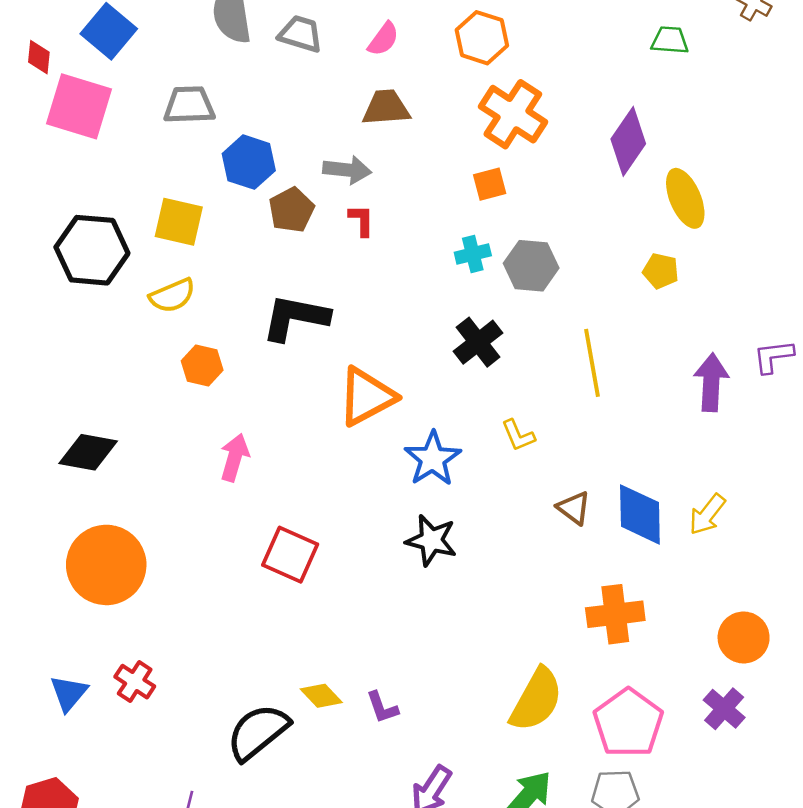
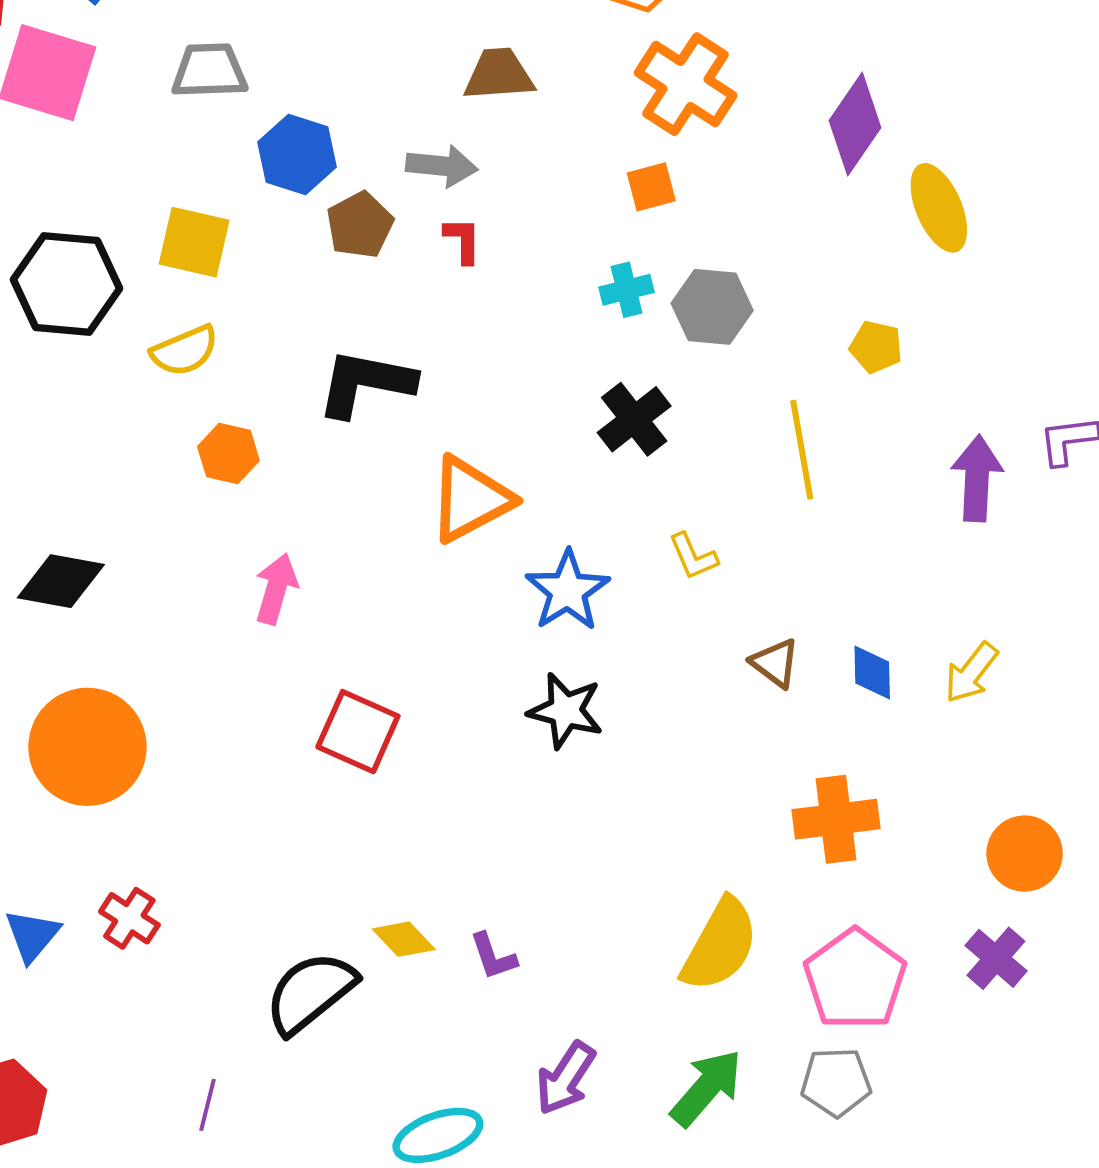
yellow pentagon: (661, 271) -> (876, 347), moved
blue diamond: (640, 514) -> (872, 673), size x0.6

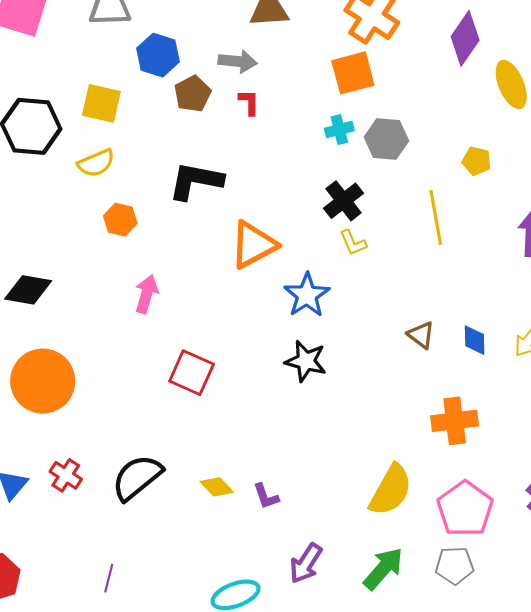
orange square: (651, 187) -> (353, 73), size x1.6
yellow L-shape: (693, 556) -> (353, 243), moved
black semicircle: (310, 993) -> (137, 477), moved

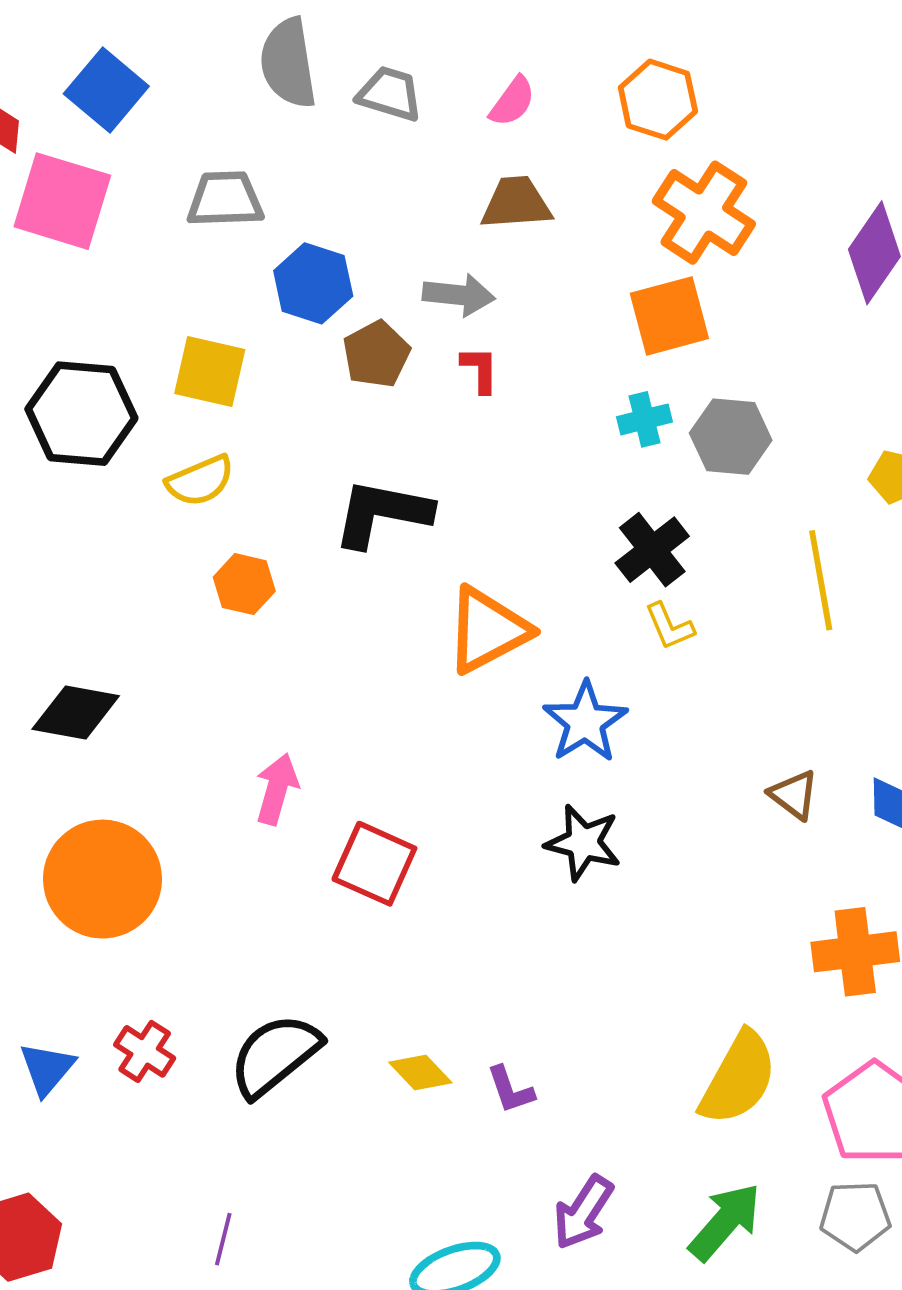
pink arrow: (146, 294) -> (277, 789), moved

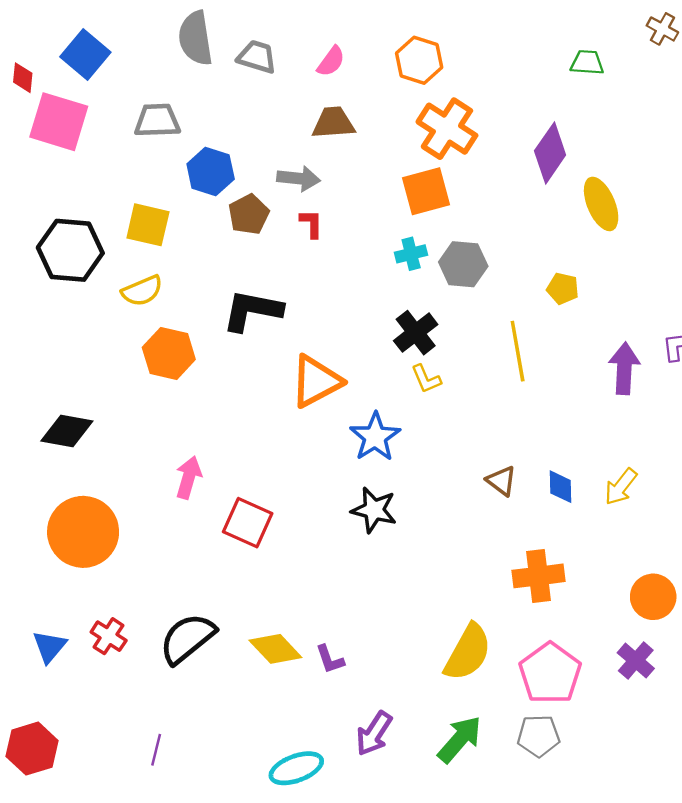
orange hexagon: (244, 584) -> (169, 353), size x1.4
yellow diamond: (420, 1072) -> (275, 649), size x1.4

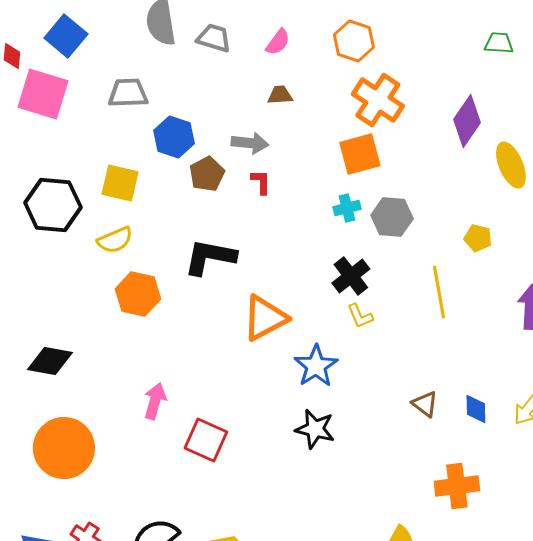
brown trapezoid: (333, 123) -> (280, 95), size x0.7

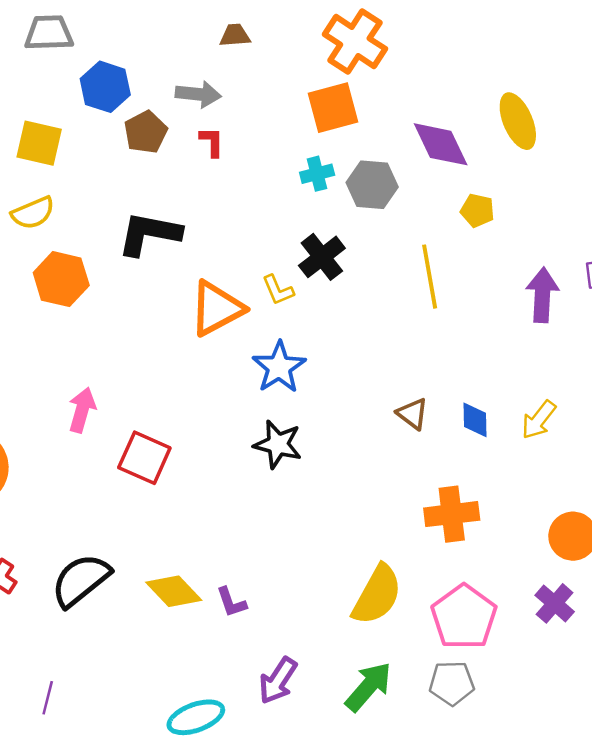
purple diamond: (467, 121) -> (441, 144), moved, turned -60
yellow L-shape: (360, 316) -> (278, 290), moved

